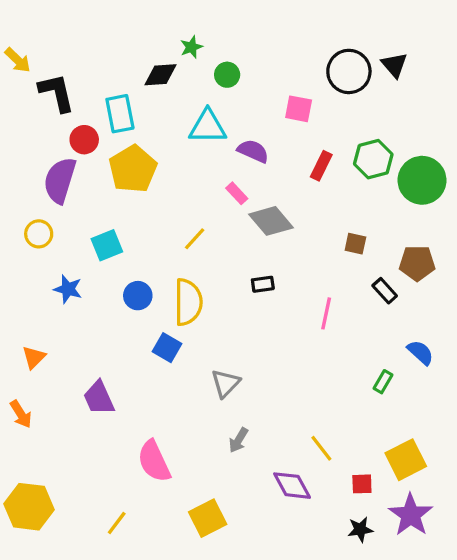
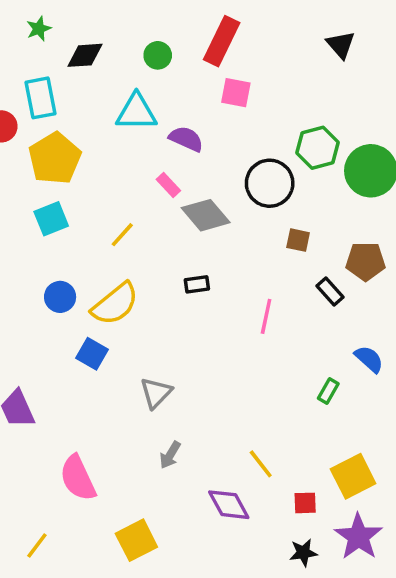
green star: (191, 47) -> (39, 29), moved
black circle: (349, 71) -> (270, 183), moved
red rectangle: (321, 166) -> (222, 41), moved, size x1.5
cyan square: (107, 245) -> (51, 219), moved
yellow semicircle: (188, 302) -> (115, 304), turned 51

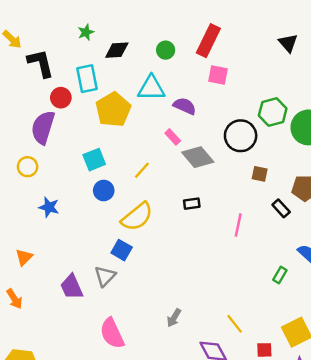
yellow pentagon: (55, 158) -> (113, 110), moved
blue circle: (60, 297) -> (104, 191), moved
gray triangle: (156, 393) -> (105, 276), moved

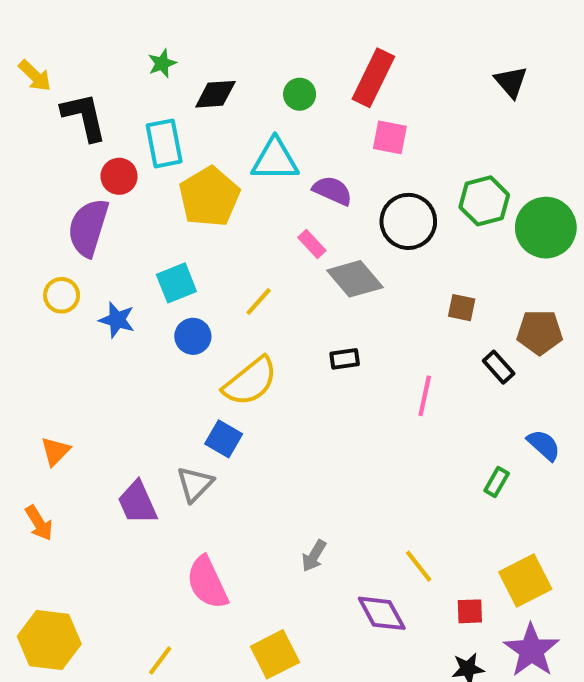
black circle: (241, 136) -> (408, 221), moved
blue star: (49, 207) -> (117, 320), moved

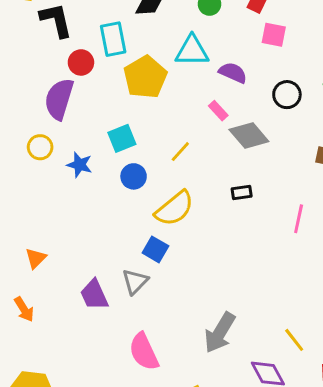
black circle: (408, 221) -> (287, 95), size x0.7
gray arrow: (314, 556) -> (220, 333), size x1.8

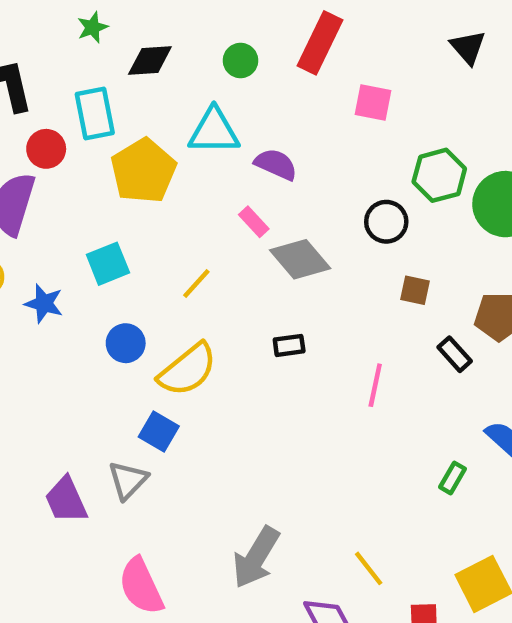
pink square: (274, 35) -> (373, 102), moved
black circle: (287, 95) -> (386, 222), moved
blue circle: (134, 176) -> (126, 343), moved

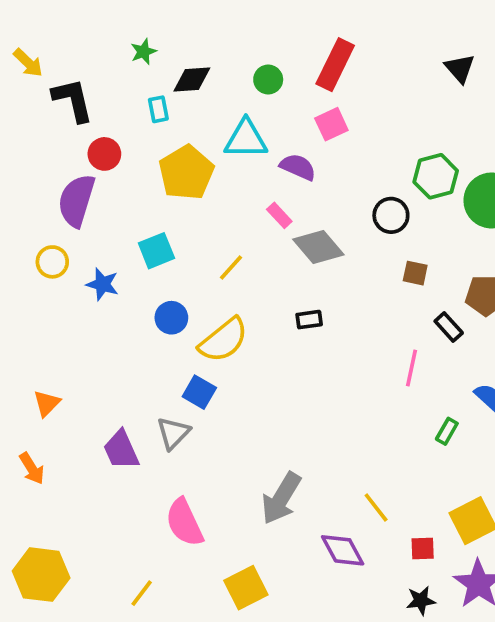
pink square: (373, 102) -> (331, 124), moved, turned -36
cyan rectangle: (95, 114) -> (158, 109), moved, size x0.6
pink line: (375, 385) -> (411, 368), moved

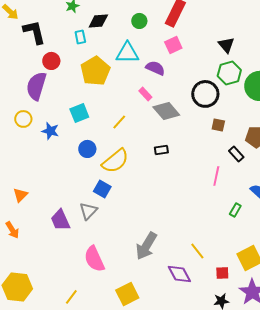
black triangle: (460, 68) -> (226, 45), moved
black circle: (391, 215) -> (205, 94), size x1.4

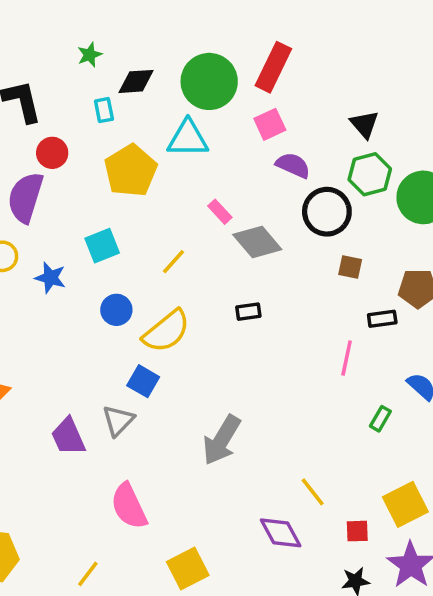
green circle: (139, 21) -> (209, 81), size x2.0
purple semicircle: (155, 68) -> (293, 165), moved
black rectangle: (236, 154) -> (382, 319), turned -56
gray arrow: (146, 246) -> (222, 440), moved

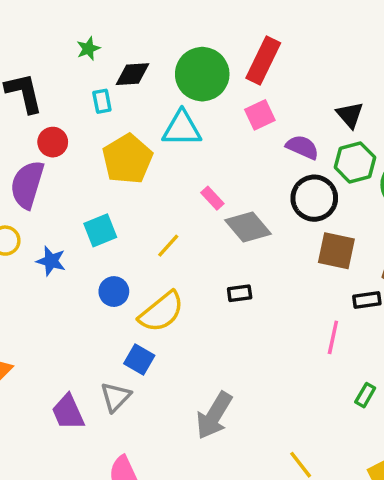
purple semicircle: (293, 165) -> (302, 147), moved
brown square: (350, 267) -> (336, 251), size x1.6

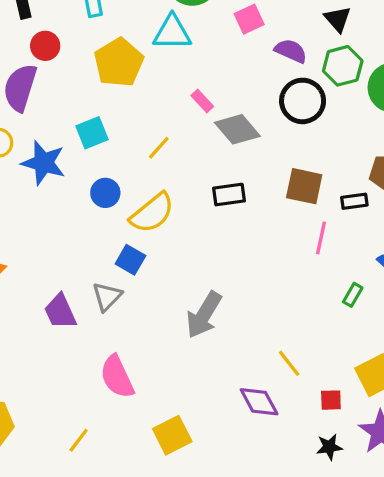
brown square: (336, 251) -> (304, 186), moved
blue star: (51, 261) -> (43, 163), size x1.5
black rectangle: (240, 293) -> (229, 195), size x1.4

